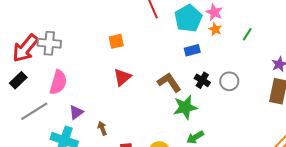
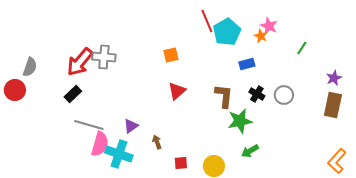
cyan pentagon: (188, 18) -> (227, 32), moved
orange star: (215, 29) -> (261, 36), moved
pink semicircle: (58, 82) -> (100, 144), moved
brown L-shape: (169, 82) -> (224, 96), turned 40
gray line: (34, 111) -> (89, 125), turned 48

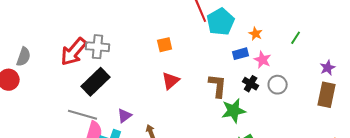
pink star: (269, 26) -> (263, 60), moved
orange star: (261, 36) -> (256, 34), moved
black rectangle: (73, 94) -> (96, 82), moved, size x1.6

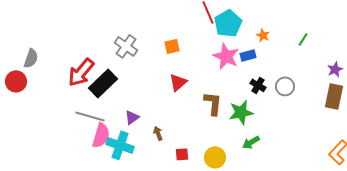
gray cross: (98, 47) -> (126, 46), moved, turned 30
red arrow: (74, 52) -> (81, 72), moved
pink star: (263, 60) -> (226, 56), moved, size x1.5
brown L-shape: (218, 86) -> (213, 103), moved

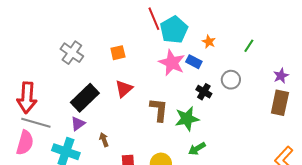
blue rectangle: (248, 55) -> (194, 62), turned 42
red arrow: (81, 72) -> (27, 98), moved, turned -36
black rectangle: (103, 83) -> (85, 98), moved
gray circle: (285, 86) -> (231, 80), moved
pink semicircle: (101, 135) -> (25, 143), moved

